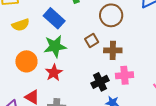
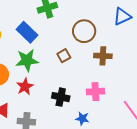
brown cross: (113, 50) -> (103, 56), moved
black cross: (100, 82) -> (61, 97), moved, turned 36

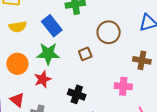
brown cross: (103, 56) -> (142, 60), moved
pink cross: (95, 92) -> (123, 86), moved

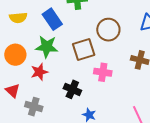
brown square: (85, 54) -> (84, 50), size x1.6
pink cross: (123, 86) -> (103, 72), moved

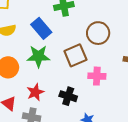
red star: (39, 72) -> (35, 92), moved

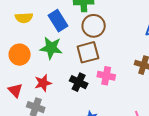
brown circle: (98, 33) -> (94, 26), moved
black cross: (68, 96) -> (79, 82), moved

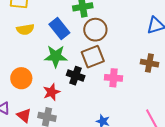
orange circle: (20, 55) -> (21, 78), moved
black cross: (79, 82) -> (76, 76), moved
red triangle: (15, 90) -> (24, 115), moved

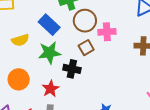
yellow semicircle: (25, 29) -> (20, 40), moved
brown square: (93, 57) -> (86, 48), size x0.7
pink cross: (113, 78) -> (107, 32), moved

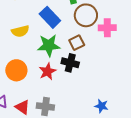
brown square: (86, 48) -> (77, 43), moved
red star: (50, 89) -> (47, 71), moved

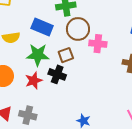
blue rectangle: (50, 17) -> (42, 27), turned -30

